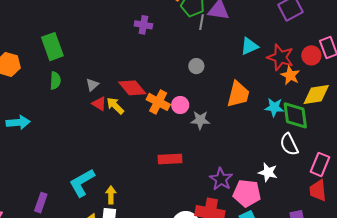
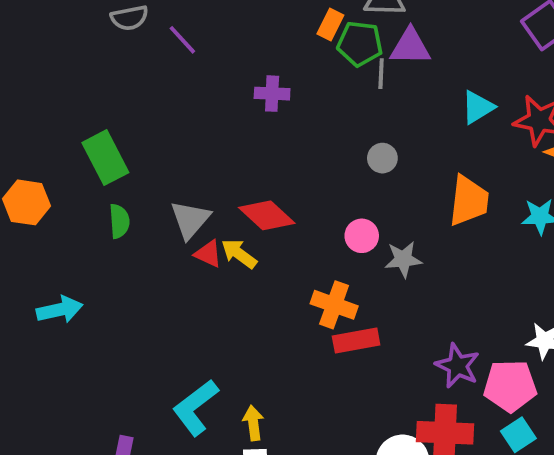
gray triangle: (92, 85) -> (190, 220), size x1.6
orange cross: (158, 102) -> (334, 305), moved

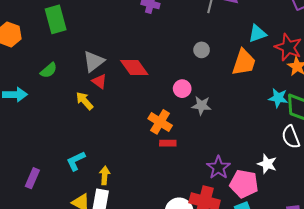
orange trapezoid: (469, 201) -> (244, 62), moved
green semicircle: (119, 221) -> (49, 70), moved, turned 42
yellow arrow: (239, 254) -> (84, 101), moved
red rectangle: (356, 340) -> (168, 143), size x0.7
cyan L-shape: (195, 407) -> (76, 161), size x0.7

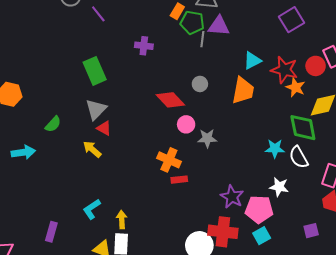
green rectangle: (56, 19) -> (95, 71), moved
red diamond: (134, 68) -> (170, 100), moved
cyan star: (278, 98) -> (275, 149), moved

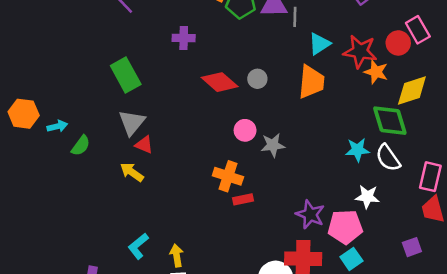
gray line: (202, 39) -> (295, 17), moved
red diamond: (170, 100) -> (220, 82), moved
cyan arrow: (23, 152) -> (57, 126), moved, size x0.7

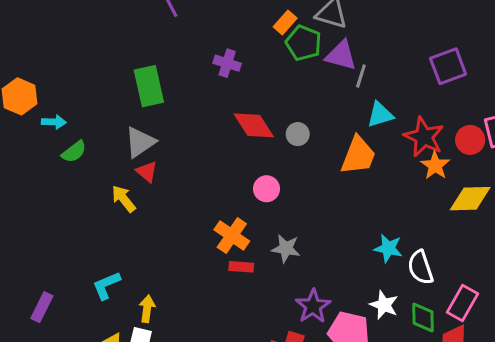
green diamond: (390, 121) -> (423, 317), moved, size x0.7
gray star: (273, 145) -> (286, 248), moved

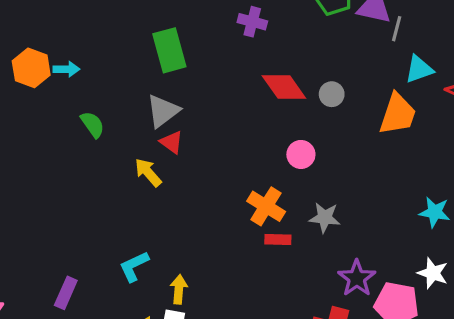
cyan arrow: (54, 122) -> (66, 69), moved
green semicircle: (74, 152) -> (93, 124), turned -85

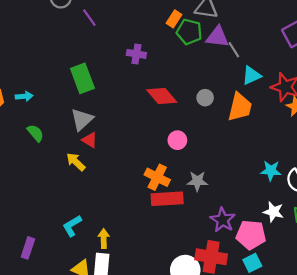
gray line: (397, 29) -> (234, 50), turned -42
cyan arrow: (66, 69) -> (24, 96), moved
gray circle: (332, 94) -> (205, 98), moved
red rectangle: (278, 239) -> (167, 199), size x1.8

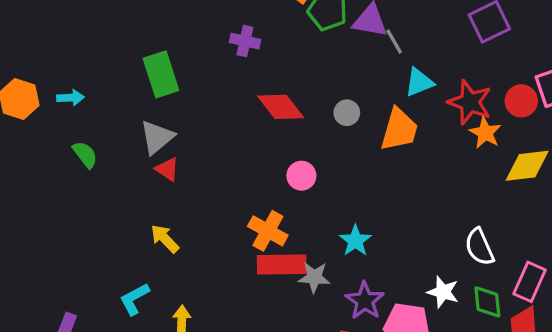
yellow arrow: (76, 162) -> (165, 239), moved
cyan star: (271, 171) -> (355, 241), moved, turned 30
gray star: (197, 181) -> (314, 277), moved

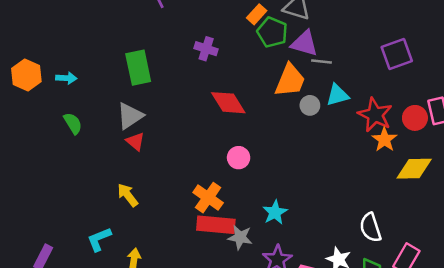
gray line: (394, 42) -> (321, 61), turned -60
gray circle: (347, 113) -> (310, 105), moved
orange trapezoid: (399, 130) -> (290, 80), moved

